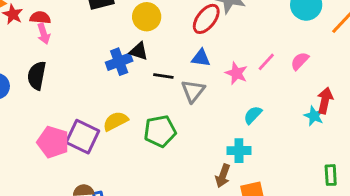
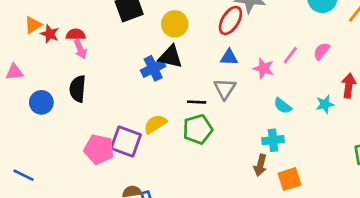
black triangle: (139, 51) -> (170, 57), size x1.4
black line: (163, 76) -> (197, 102), moved
cyan semicircle: (253, 115) -> (283, 106), turned -90
cyan star: (314, 116) -> (325, 104), moved, turned -30

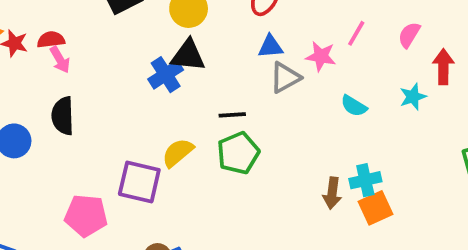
pink semicircle: (322, 51) -> (409, 35), moved
gray triangle: (225, 89) -> (285, 77), moved, turned 35
cyan cross: (273, 140) -> (365, 180), moved
pink pentagon: (99, 149) -> (86, 216), moved

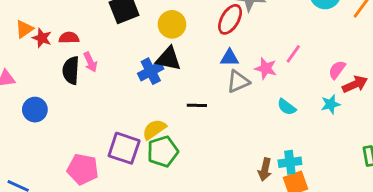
pink semicircle: (409, 35) -> (337, 70), moved
pink arrow: (60, 60) -> (90, 62), moved
red arrow: (443, 67) -> (355, 84), turned 60
black semicircle: (63, 116) -> (71, 70), moved
green pentagon: (238, 153) -> (163, 152), moved

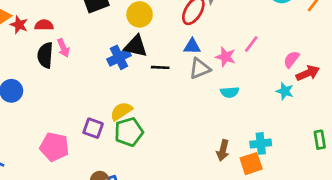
cyan star: (331, 104) -> (285, 91), turned 30
black line: (197, 105) -> (160, 67), moved
cyan semicircle: (287, 107) -> (230, 92), moved, turned -42
purple square: (124, 148) -> (93, 128), size x0.7
cyan cross: (290, 162) -> (261, 143), moved

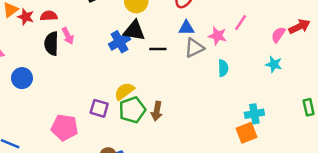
red arrow: (308, 73) -> (299, 27), moved
cyan semicircle: (230, 92) -> (223, 68), turned -84
brown arrow: (223, 150) -> (157, 111), moved

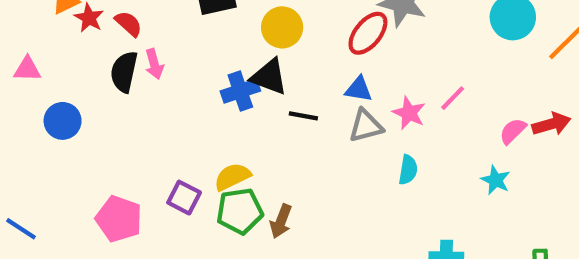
red semicircle: (49, 16) -> (129, 24), turned 35

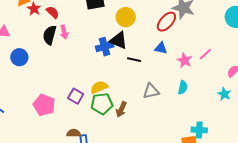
gray triangle: (366, 126) -> (151, 91), moved

